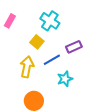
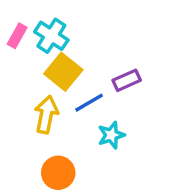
cyan cross: (50, 21) -> (51, 36), moved
yellow square: (37, 42) -> (63, 72), size x1.5

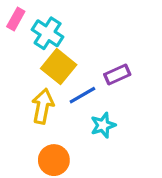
pink rectangle: (17, 36) -> (16, 19), moved

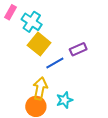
yellow arrow: (43, 106) -> (40, 88), moved
cyan star: (103, 125) -> (64, 100), moved

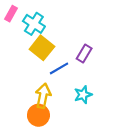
purple rectangle: (78, 49) -> (84, 54), turned -35
cyan star: (64, 100) -> (83, 95), moved

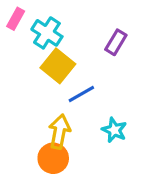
purple rectangle: (84, 54) -> (116, 42), moved
cyan star: (83, 95) -> (114, 130), turned -30

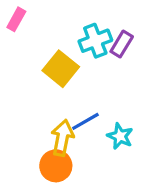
cyan cross: (47, 33) -> (95, 41), moved, turned 36
blue line: (81, 94) -> (85, 121), moved

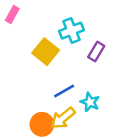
purple rectangle: (122, 44) -> (96, 52), moved
yellow arrow: (62, 138) -> (63, 118), moved, turned -140

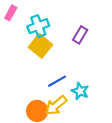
cyan cross: (72, 31) -> (38, 26), moved
purple rectangle: (96, 52) -> (80, 35), moved

